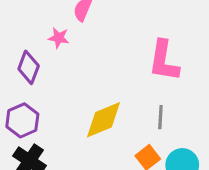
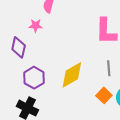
purple hexagon: (22, 120) -> (34, 78), moved

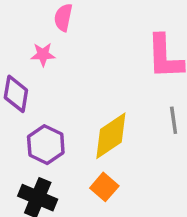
orange square: (104, 95) -> (104, 187), moved

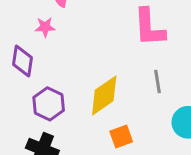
orange square: (104, 187) -> (121, 137), moved, turned 30

